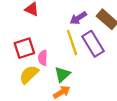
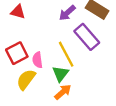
yellow line: (72, 43) -> (66, 54), moved

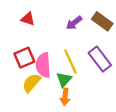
purple rectangle: (87, 37) -> (100, 59), moved
pink semicircle: (37, 60) -> (43, 65), size x1.6
orange arrow: (63, 92) -> (65, 97), turned 133

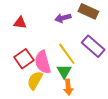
purple arrow: (74, 23) -> (63, 18), turned 35

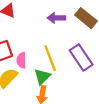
pink semicircle: (43, 62) -> (21, 60), size x0.6

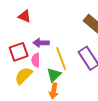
purple arrow: (56, 18) -> (41, 43), moved

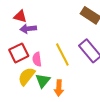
purple arrow: (41, 43) -> (28, 29), moved
green triangle: (54, 75) -> (43, 81), moved

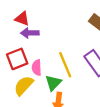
green triangle: (43, 81) -> (53, 83), moved

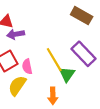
green triangle: (53, 83) -> (67, 74), moved

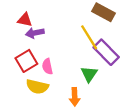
yellow line: (54, 60) -> (89, 37), moved
yellow semicircle: (17, 86) -> (37, 87), turned -110

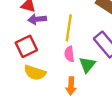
yellow line: (89, 37) -> (69, 28), moved, turned 35
pink semicircle: (47, 66) -> (69, 54), moved

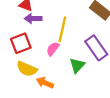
pink semicircle: (69, 54) -> (53, 49), moved, turned 40
orange arrow: (71, 86) -> (45, 83), moved, turned 105

